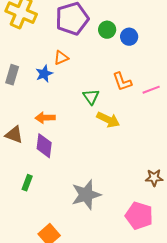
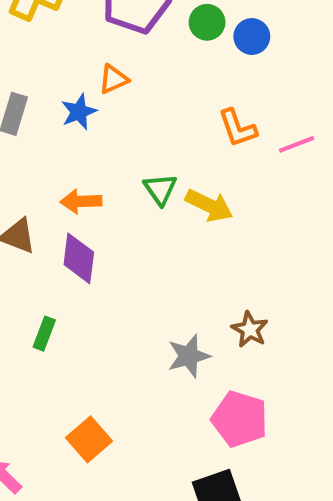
green triangle: (91, 97) -> (160, 189), moved
brown star: (154, 178) -> (250, 330), moved, turned 30
gray star: (86, 195) -> (189, 356), moved, size x0.7
pink pentagon: (139, 216) -> (240, 419), moved

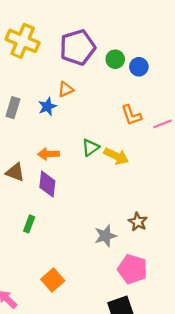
green triangle: (160, 189) -> (90, 147), turned 30

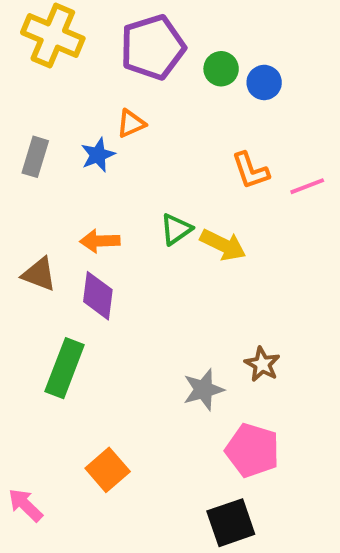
green rectangle: (29, 224) -> (65, 368), size x1.8

